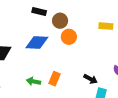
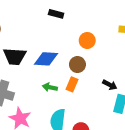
brown circle: (60, 21) -> (77, 65), moved
blue diamond: (37, 42) -> (46, 59), moved

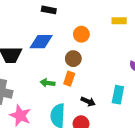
blue diamond: (46, 59) -> (41, 42), moved
black arrow: (110, 85) -> (88, 102), moved

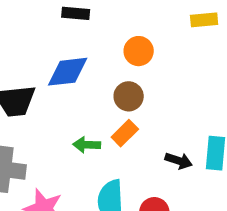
orange rectangle: (69, 79) -> (125, 133), turned 32
black arrow: (88, 102) -> (179, 161), moved

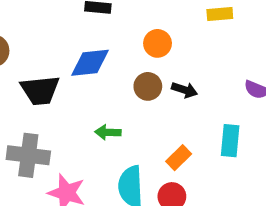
orange rectangle: (125, 133) -> (179, 158), moved
black arrow: (179, 161) -> (184, 90), moved

